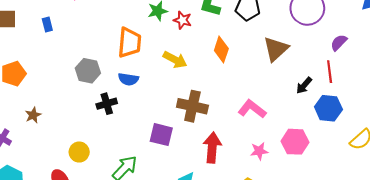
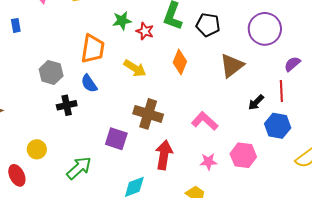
blue semicircle: (128, 79) -> (89, 84), turned 42

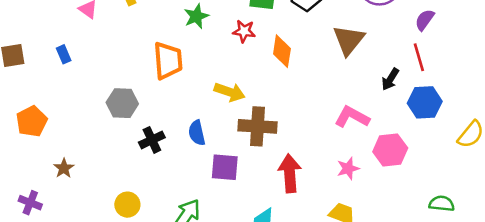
red star: (145, 31) -> (244, 31), moved
yellow arrow: (135, 68) -> (230, 92), moved
blue semicircle: (89, 84) -> (197, 133), moved, turned 36
pink L-shape: (205, 121) -> (352, 117), moved

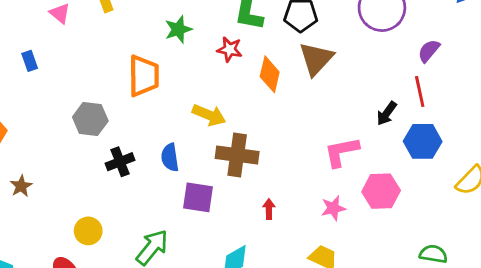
brown triangle: (349, 40) -> (316, 59), moved
pink L-shape: (352, 117) -> (342, 152), turned -44
red arrow: (290, 173) -> (269, 209), size x0.5

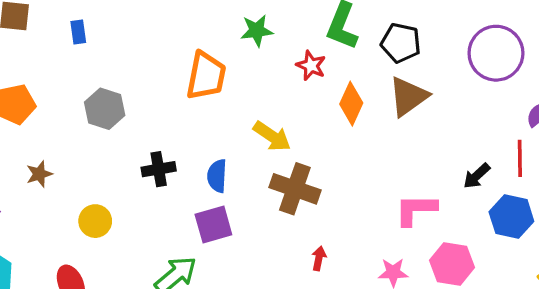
gray hexagon: (90, 119) -> (105, 109), moved
purple square: (198, 197) -> (213, 225), moved, turned -36
yellow circle: (88, 231) -> (95, 221), moved

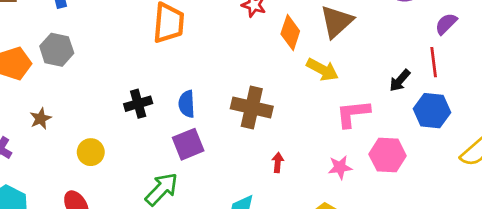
gray hexagon: (105, 109) -> (57, 50), moved
yellow arrow: (272, 136) -> (322, 70), moved

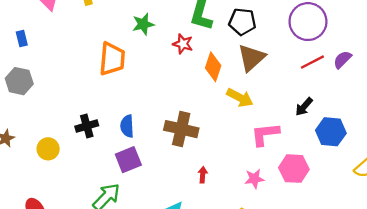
red line: (434, 62) -> (312, 62), moved, turned 70
yellow circle: (91, 152) -> (48, 149), moved

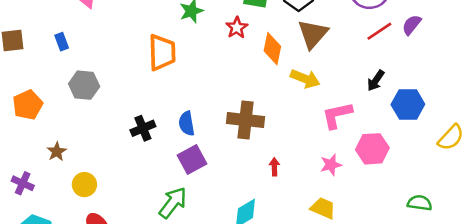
red star: (183, 44) -> (237, 28), turned 30
gray hexagon: (19, 81) -> (84, 85), moved
yellow circle: (48, 149) -> (84, 185), moved

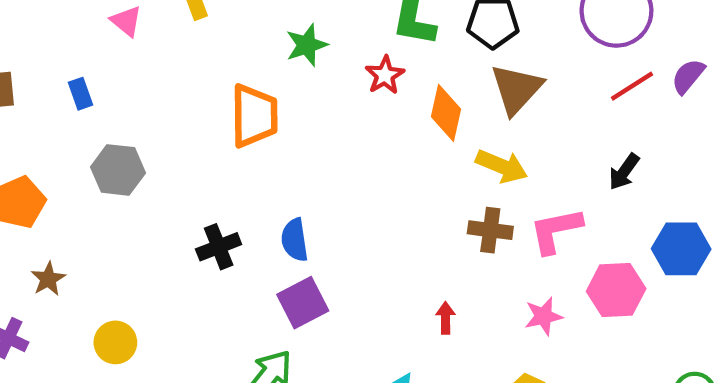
blue hexagon: (408, 104) -> (681, 249), moved
brown cross: (245, 120) -> (490, 230), moved, size x0.7
brown star: (57, 152) -> (48, 279), moved

